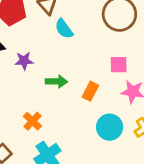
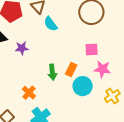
green arrow: (56, 82) -> (52, 72), moved, turned 84
cyan circle: (110, 127) -> (83, 86), moved

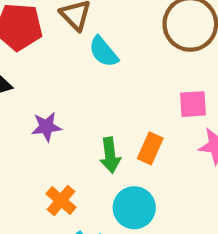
purple star: (22, 48) -> (46, 127), moved
cyan circle: (83, 86) -> (134, 208), moved

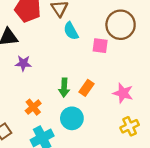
pink square: (193, 104) -> (100, 46), moved
purple star: (46, 127) -> (23, 63), moved

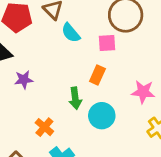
orange rectangle: (87, 88) -> (97, 75), moved
cyan circle: (72, 118) -> (102, 116), moved

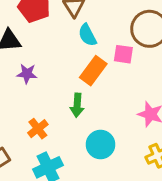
orange rectangle: (97, 75) -> (93, 71), moved, size x1.4
cyan circle: (102, 116) -> (100, 144), moved

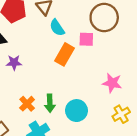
green arrow: (77, 105) -> (50, 103), moved

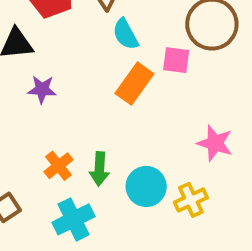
yellow cross: (121, 114) -> (191, 200), moved

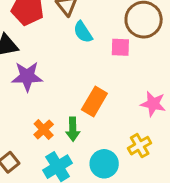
orange rectangle: (134, 84) -> (94, 102), moved
purple star: (42, 89) -> (27, 76), size x1.5
cyan circle: (146, 186) -> (104, 164), moved

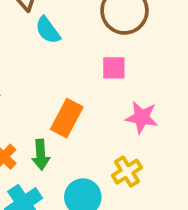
pink square: (120, 47) -> (114, 68), moved

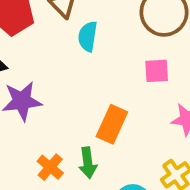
cyan semicircle: (48, 30) -> (88, 36), turned 48

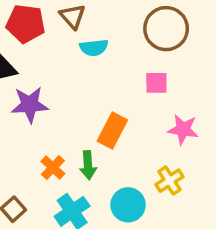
cyan semicircle: (88, 36) -> (94, 48), turned -108

